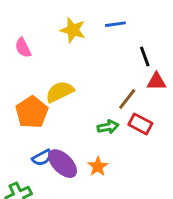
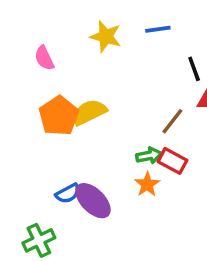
orange pentagon: (32, 112) -> (59, 116), moved
red rectangle: (140, 124) -> (172, 161), moved
orange star: (98, 166) -> (147, 184), moved

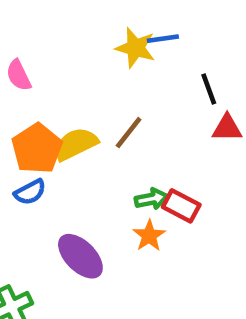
yellow star: (106, 36) -> (135, 48), moved
brown line: (172, 121) -> (129, 133), moved
blue semicircle: (68, 193) -> (30, 192), moved

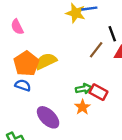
brown line: (129, 133) -> (96, 50), moved
blue semicircle: (30, 192) -> (23, 85), turned -133

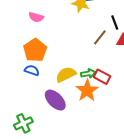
pink semicircle: (17, 27) -> (36, 17), moved, turned -48
yellow semicircle: (46, 61) -> (66, 75), moved
orange star: (82, 107) -> (87, 90), size x1.5

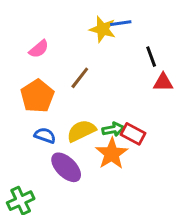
pink semicircle: (36, 17) -> (39, 49), turned -56
brown line: (100, 37) -> (80, 78), moved
blue semicircle: (32, 70) -> (45, 135), moved

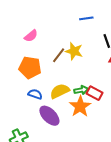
yellow star: (103, 29) -> (74, 51), moved
orange pentagon: (37, 96) -> (30, 68), turned -30

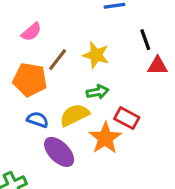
brown line: (59, 55) -> (58, 60), moved
green arrow: (81, 90) -> (98, 92), moved

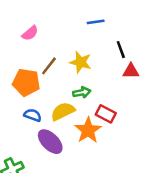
pink semicircle: (31, 32) -> (30, 33), moved

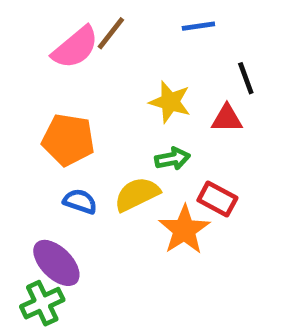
pink semicircle: (30, 33) -> (75, 47), size x1.5
brown line: (49, 66) -> (111, 33), moved
red triangle: (131, 71) -> (227, 118), moved
purple ellipse: (50, 142) -> (56, 263), moved

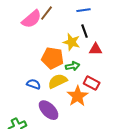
black line: (246, 78) -> (85, 31), moved
orange pentagon: (68, 140) -> (53, 58), moved
purple ellipse: (56, 263) -> (49, 110), moved

